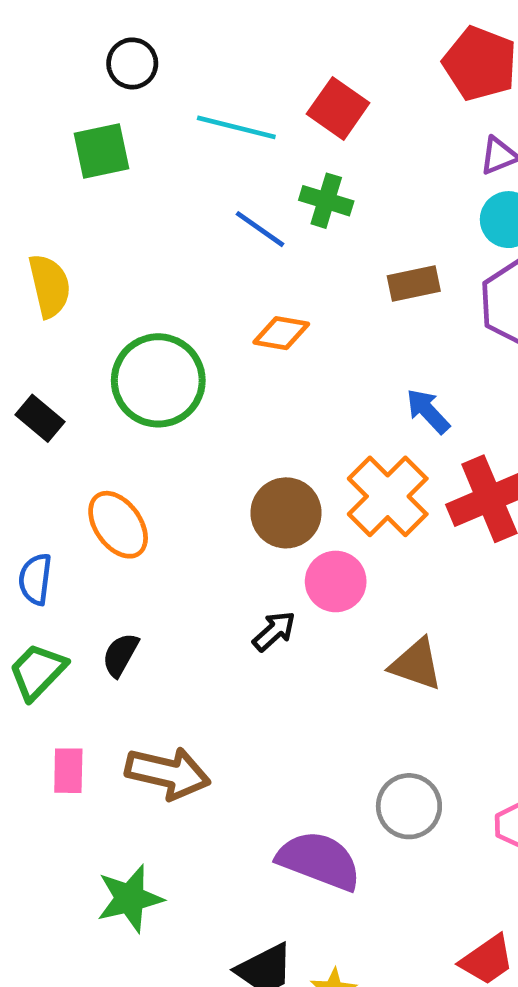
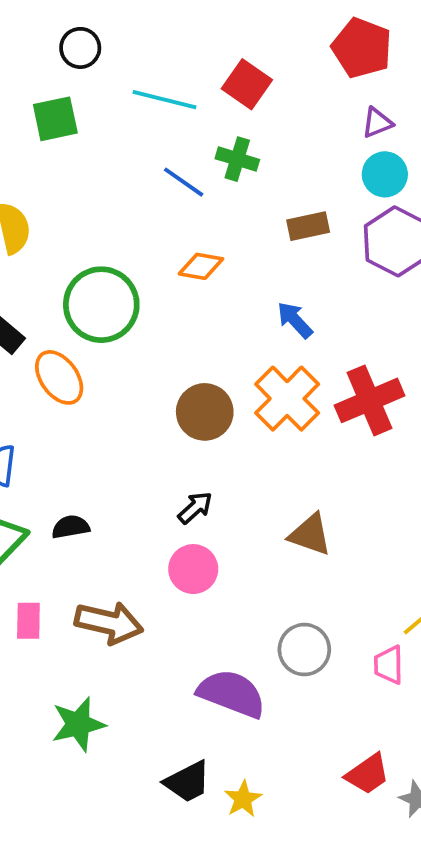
blue arrow: (428, 411) -> (295, 320), moved
orange ellipse: (118, 525) -> (59, 377), moved
pink circle: (336, 581) -> (193, 569), moved
black semicircle: (120, 655) -> (71, 527), turned 51

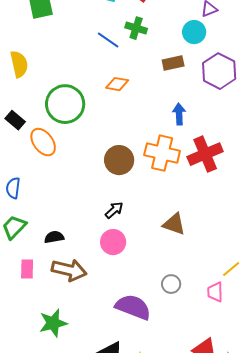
cyan circle: (385, 174) -> (194, 32), moved
blue arrow: (295, 320) -> (179, 114), moved, turned 40
orange cross: (287, 399) -> (162, 153), turned -32
black semicircle: (71, 527) -> (54, 237), moved
gray circle: (304, 650) -> (171, 284), size x0.7

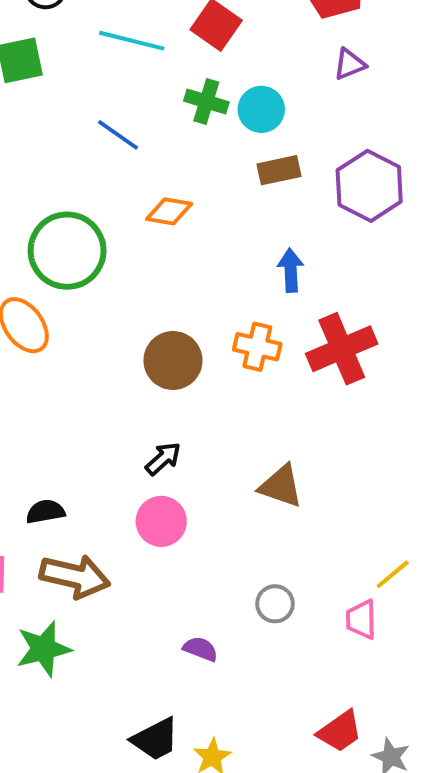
cyan circle: (194, 32) -> (261, 109), moved
blue line: (108, 40) -> (118, 135), moved
orange cross: (162, 153) -> (257, 347), size x0.7
purple semicircle: (133, 307) -> (200, 649), size x0.5
green star: (53, 323) -> (43, 649), moved

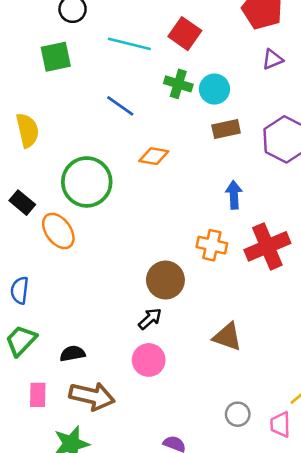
brown circle: (173, 361) -> (165, 280), moved
gray circle: (275, 604) -> (238, 414), moved

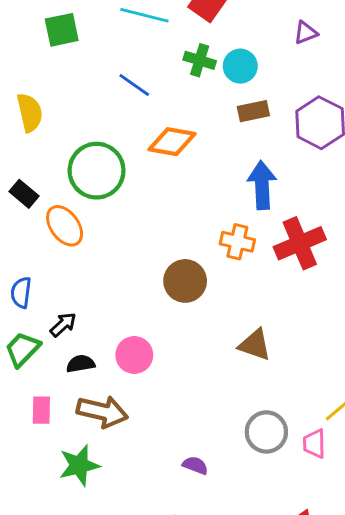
orange diamond: (154, 156) -> (172, 142), size x1.4
blue arrow: (234, 195) -> (262, 185), size x1.5
black arrow: (150, 319) -> (63, 325), moved
pink circle: (149, 360) -> (134, 355), moved
gray circle: (238, 414) -> (266, 432), size x1.5

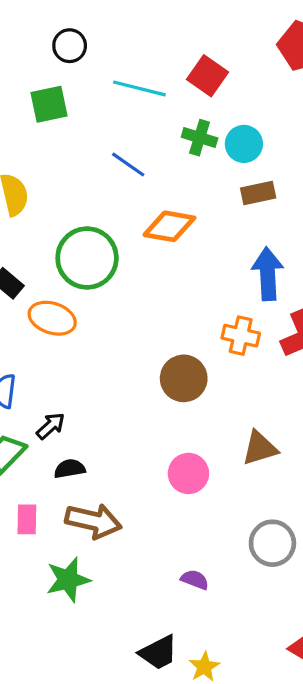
orange ellipse: (65, 226) -> (52, 318), turned -36
brown triangle: (255, 345) -> (260, 448), turned -36
pink circle: (134, 355) -> (188, 473), moved

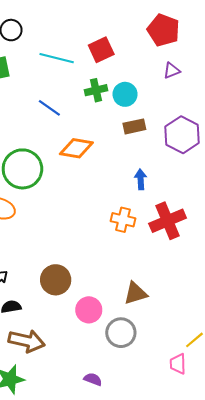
red square: (207, 76) -> (101, 50), turned 30
green cross: (200, 138) -> (96, 90), turned -30
blue arrow: (268, 274) -> (141, 179), size x0.6
brown circle: (184, 378) -> (56, 280), moved
gray circle: (272, 543) -> (121, 333), moved

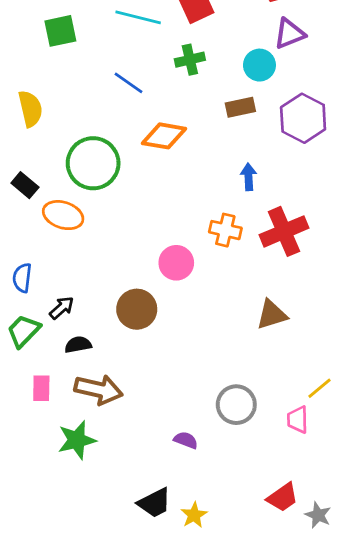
purple triangle: (172, 70) -> (289, 34), size x1.4
cyan circle: (125, 94) -> (259, 65), moved
brown triangle: (135, 293) -> (272, 315), moved
pink circle: (89, 310) -> (176, 263), moved
gray circle: (121, 333) -> (236, 405), moved

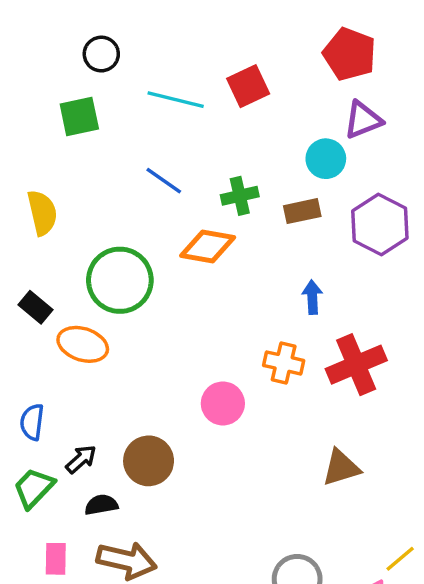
green cross: (190, 60) -> (240, 196), moved
brown circle: (137, 309) -> (149, 461), moved

